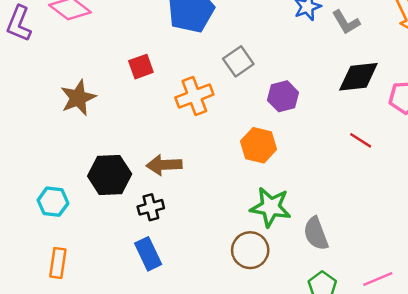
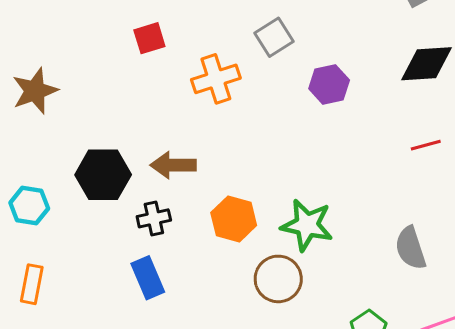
brown star: (78, 98) -> (35, 91), moved
red line: (361, 140) -> (426, 145), turned -50
orange hexagon: (259, 145) -> (234, 219), moved
gray semicircle: (316, 234) -> (411, 248), moved

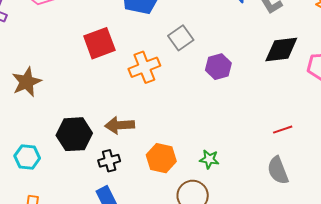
red square: (149, 38) -> (99, 43), size x1.5
red line: (426, 145) -> (283, 130), moved
green star: (307, 225) -> (209, 159), size x0.6

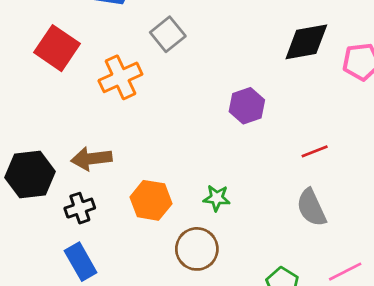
red square: (99, 43) -> (57, 48), turned -32
purple hexagon: (218, 67) -> (247, 106), moved

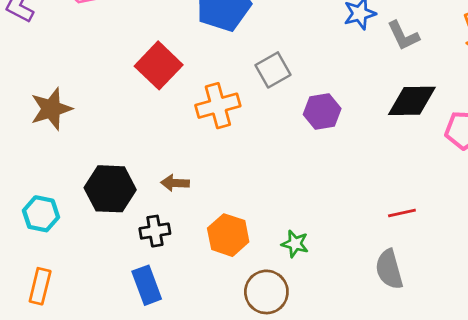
purple hexagon: (247, 106) -> (322, 111), moved
brown arrow: (91, 159) -> (175, 183), size x0.7

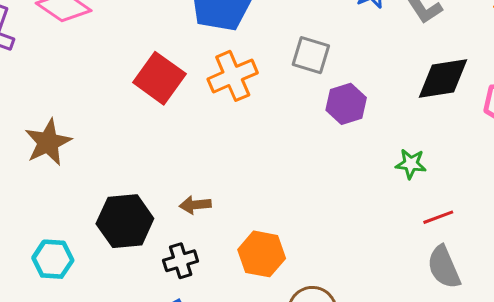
gray square: (273, 70) -> (311, 55), moved, turned -36
orange cross: (218, 106) -> (233, 76), moved
red line: (402, 213) -> (438, 217), moved
green star: (295, 244) -> (411, 164), moved

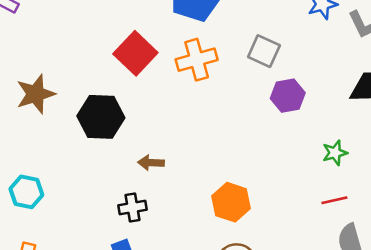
green star: (411, 164) -> (335, 153), turned -30
red line: (438, 217) -> (334, 200), moved
black hexagon: (125, 221) -> (101, 117), moved
orange hexagon: (262, 254) -> (231, 202), moved

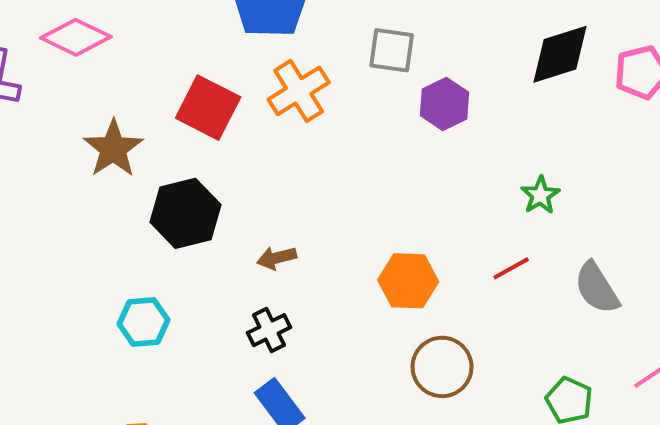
brown star: (36, 94) -> (113, 149), moved
green star: (335, 153) -> (540, 195), moved
cyan hexagon: (26, 192) -> (143, 322), moved
red line: (334, 200) -> (511, 268), moved

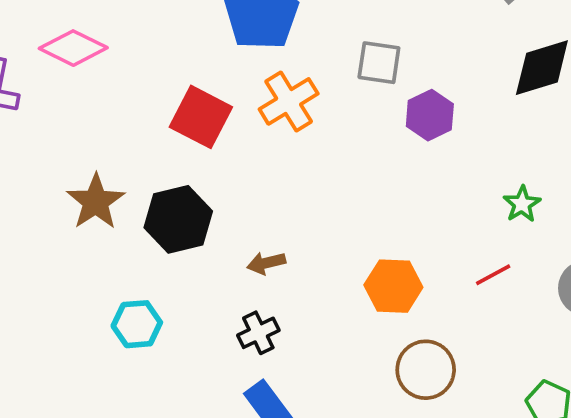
brown star: (113, 149) -> (96, 202), moved

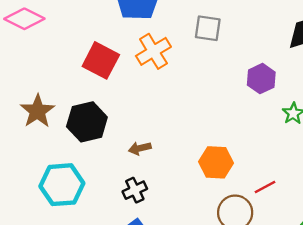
purple hexagon: (430, 115) -> (261, 79), moved
red line: (493, 275) -> (265, 187), moved
cyan hexagon: (137, 324) -> (62, 185), size x1.5

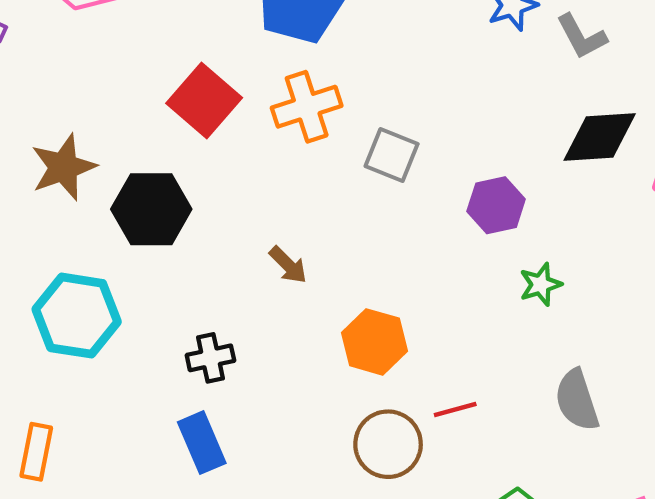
gray square: (208, 28) -> (392, 155), moved
brown arrow: (140, 148) -> (288, 265), moved, turned -135

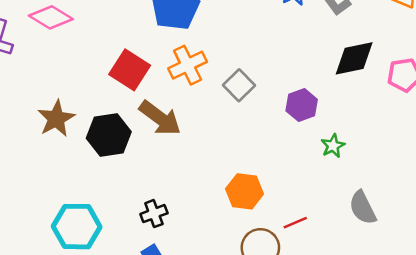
gray square: (392, 155) -> (239, 85), turned 32
brown arrow: (288, 265) -> (160, 118), moved, size x1.8
cyan hexagon: (77, 316) -> (77, 227), moved

